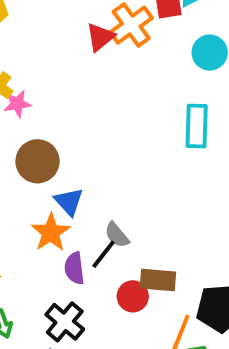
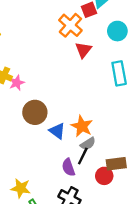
red triangle: (100, 37) -> (83, 50), moved
orange star: (51, 233) -> (82, 126), moved
gray semicircle: (117, 235) -> (88, 144), turned -70

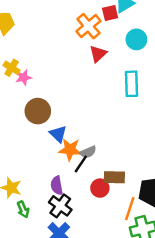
orange star: (82, 126) -> (70, 150), moved, turned -30
purple semicircle: (68, 167) -> (57, 186), moved

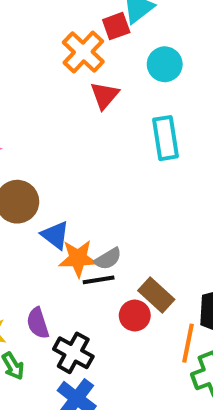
black line: (81, 164) -> (99, 280), turned 54
brown rectangle: (114, 177) -> (156, 295), turned 48
purple semicircle: (57, 186) -> (38, 323), moved

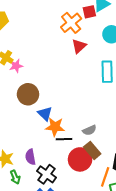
gray semicircle: (108, 259) -> (89, 130), moved
red circle: (135, 316) -> (80, 159), size x1.5

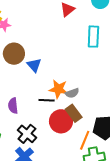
blue triangle: (45, 114) -> (34, 65), moved
orange star: (55, 127) -> (58, 89), moved
purple semicircle: (30, 157) -> (13, 106), moved

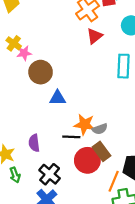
brown circle: (14, 54) -> (41, 72), moved
blue triangle: (34, 65) -> (58, 98), turned -49

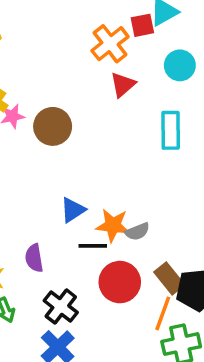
brown circle: (41, 72) -> (53, 126), moved
blue triangle: (58, 98) -> (73, 210), moved, turned -30
brown rectangle: (101, 151) -> (169, 278), moved

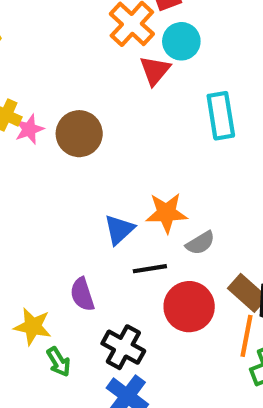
cyan circle: (180, 65) -> (181, 41), moved
orange star: (113, 225) -> (166, 213), moved

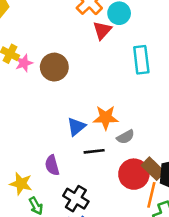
red circle: (189, 307) -> (134, 174), moved

